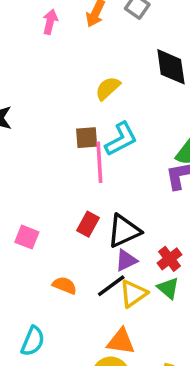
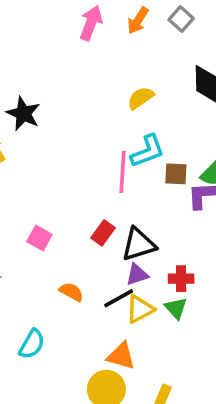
pink arrow: (50, 22) -> (91, 23), size x1.4
brown square: (87, 138) -> (176, 174), moved
red cross: (169, 259) -> (181, 279), turned 30

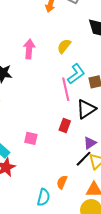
pink arrow: (91, 23) -> (29, 49), moved
black triangle: (139, 244) -> (86, 109), moved
orange semicircle: (71, 292) -> (62, 182), moved, turned -80

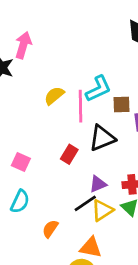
yellow semicircle: (64, 46) -> (54, 96), moved
pink arrow: (29, 49) -> (23, 45), moved
cyan semicircle: (43, 197) -> (20, 201), moved

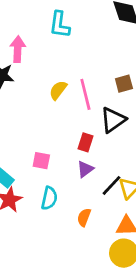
cyan L-shape: (98, 89) -> (60, 25), moved, turned 136
purple triangle: (98, 184) -> (85, 169), moved

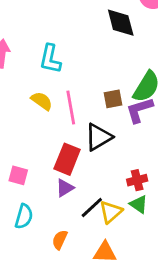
cyan L-shape: (60, 25) -> (50, 59), moved
yellow semicircle: (58, 90) -> (42, 101), turned 84
red rectangle: (85, 142) -> (67, 159), size x1.5

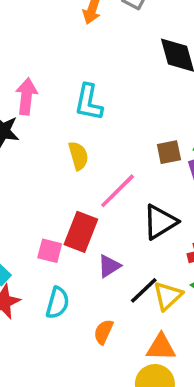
yellow semicircle: (42, 101) -> (78, 156), turned 40
pink line: (71, 107) -> (118, 191), moved, turned 56
black triangle: (98, 137) -> (160, 222), moved
red rectangle: (67, 159) -> (81, 232), moved

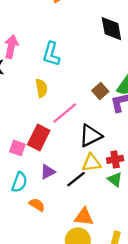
brown square: (169, 152) -> (100, 91), turned -35
purple triangle: (109, 266) -> (48, 172), moved
yellow triangle: (168, 296) -> (91, 163), moved, turned 30
orange semicircle: (103, 332) -> (37, 205), moved, turned 91

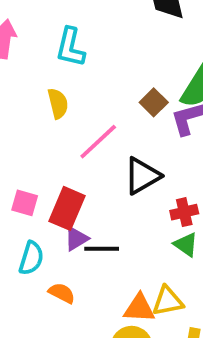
red rectangle: (39, 138) -> (67, 208), moved
yellow triangle: (91, 163) -> (168, 301), moved
black line: (76, 179) -> (102, 249), moved, turned 42

